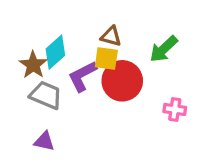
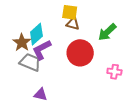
yellow square: (106, 59) -> (70, 12), moved
purple L-shape: (82, 76) -> (42, 50), moved
purple triangle: (44, 141) -> (41, 95), moved

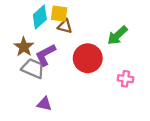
yellow square: (70, 12) -> (59, 14), moved
brown triangle: (73, 24) -> (65, 26), moved
cyan diamond: (36, 34) -> (40, 17), moved

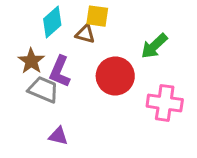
yellow square: (59, 14) -> (97, 16), moved
purple L-shape: (45, 55) -> (60, 72), turned -40
pink cross: (125, 79) -> (165, 103), size x1.6

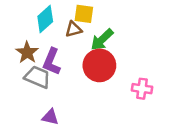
brown triangle: (85, 34) -> (74, 29), turned -30
green arrow: (154, 46) -> (102, 40), moved
pink cross: (165, 103) -> (142, 89), size x0.7

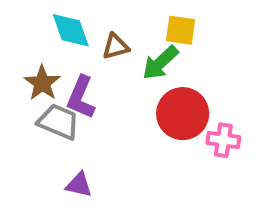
yellow square: (84, 14) -> (181, 30), moved
cyan diamond: (45, 19) -> (71, 30), turned -68
red circle: (99, 65) -> (183, 114), moved

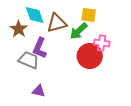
brown triangle: (115, 46) -> (57, 23), size x1.5
brown star: (42, 83) -> (19, 29), moved
pink cross: (223, 140) -> (102, 43), moved

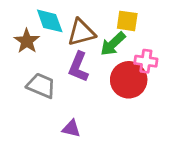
purple L-shape: (40, 48) -> (78, 67), moved
purple triangle: (39, 91) -> (71, 129), moved

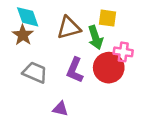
cyan diamond: (50, 21) -> (28, 17), moved
green arrow: (113, 44) -> (95, 37), turned -65
purple L-shape: (78, 67) -> (75, 70), moved

